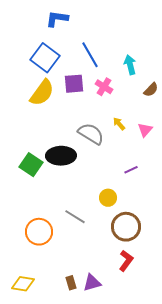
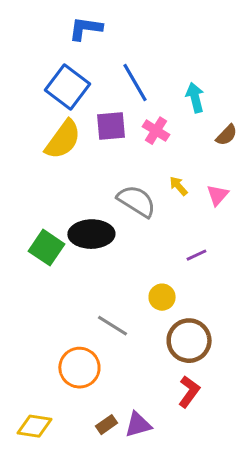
orange circle: (39, 232) -> (79, 368), moved
brown rectangle: (71, 283) -> (106, 425), turned 72

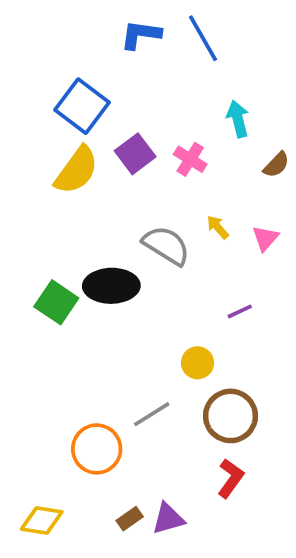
blue L-shape: (85, 29) -> (141, 35), moved
blue line: (135, 83) -> (203, 38), moved
purple square: (111, 126) -> (135, 154), turned -32
gray line: (112, 326) -> (152, 414), moved, turned -64

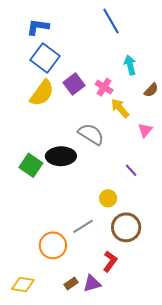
blue L-shape: (141, 35) -> (38, 27), moved
yellow arrow: (218, 227) -> (120, 108), moved, size x1.5
purple line: (240, 311) -> (131, 170), turned 72
red L-shape: (230, 478) -> (110, 261), moved

